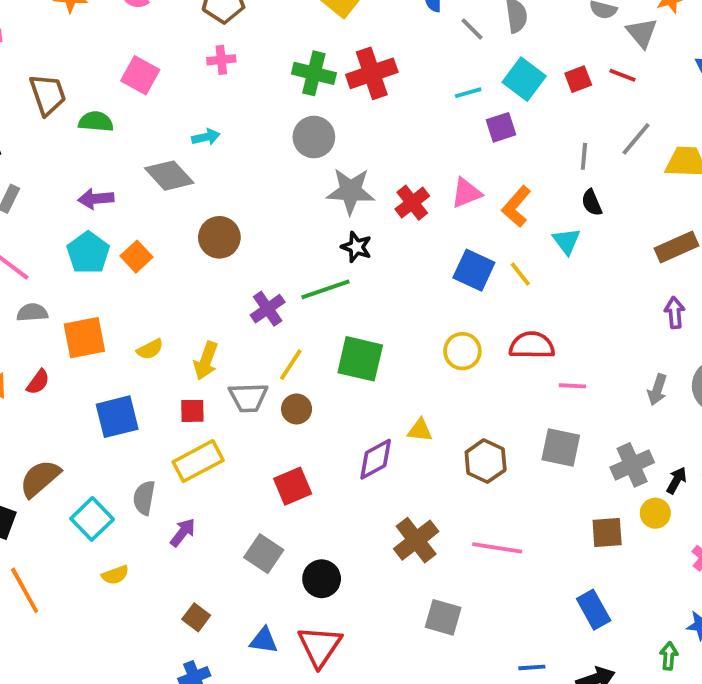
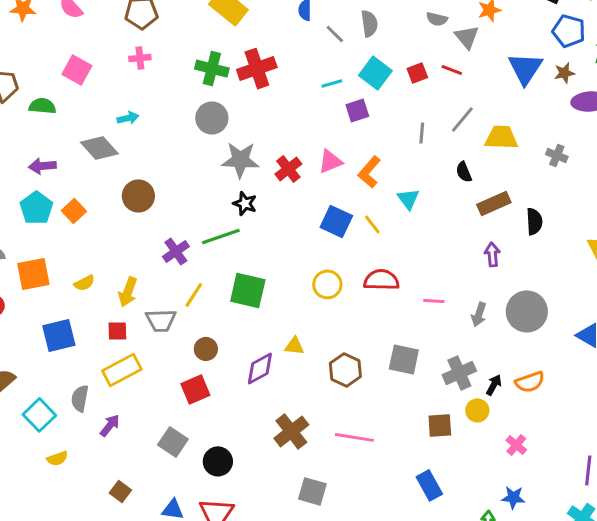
black semicircle: (592, 203) -> (464, 172), moved
pink line: (572, 386) -> (434, 301), moved
brown circle: (297, 409) -> (206, 349), moved

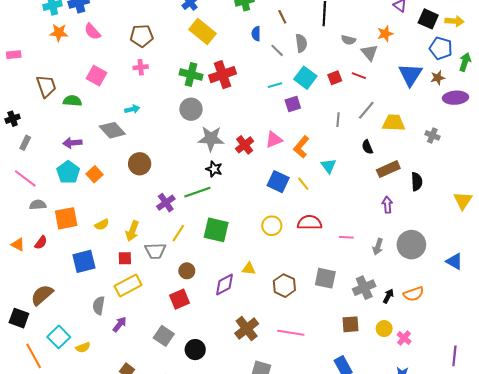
yellow circle: (477, 410) -> (384, 329), moved
cyan square: (39, 415) -> (59, 337), moved

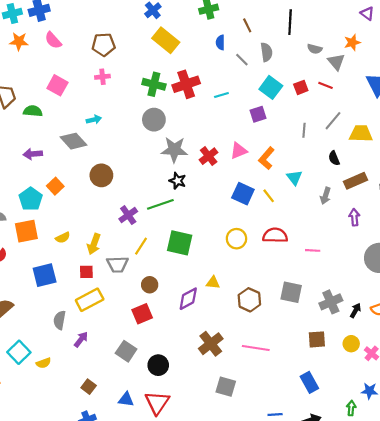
cyan line: (275, 85) -> (221, 95), moved
cyan pentagon: (68, 172) -> (31, 199), moved
gray arrow: (378, 247) -> (325, 196), moved

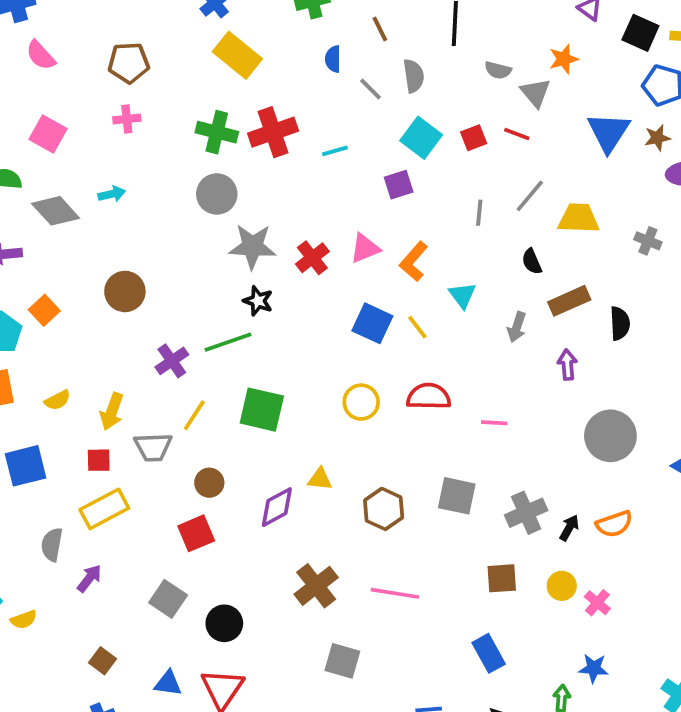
gray diamond: (74, 141) -> (56, 211), moved

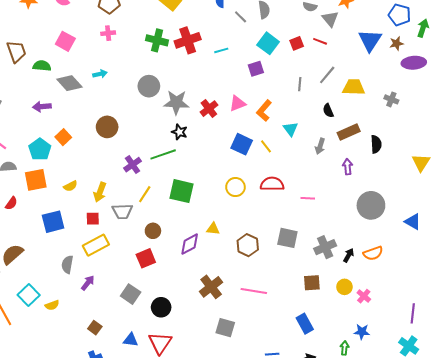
gray circle: (217, 194) -> (149, 86), moved

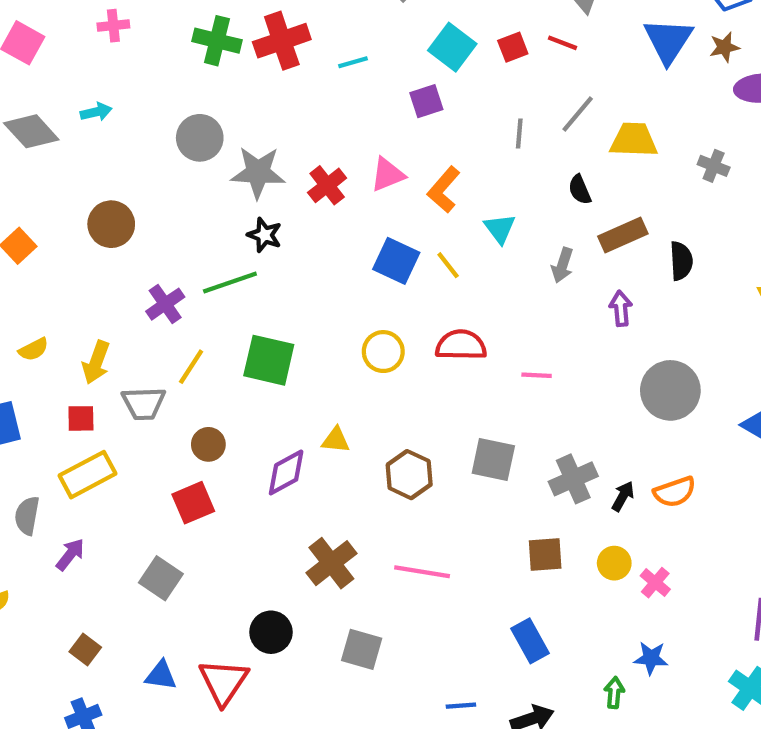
black circle: (161, 307) -> (271, 632), moved

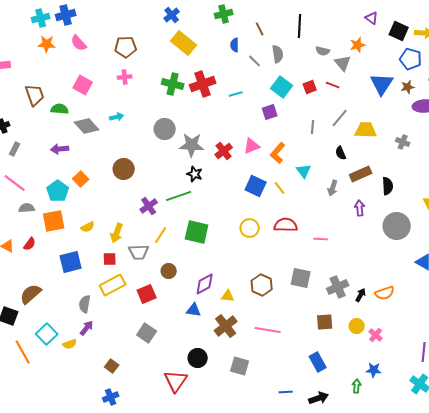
gray circle: (670, 390) -> (397, 226), moved
yellow triangle: (336, 440) -> (228, 296), moved
red square: (193, 503) -> (147, 294), moved
purple arrow: (70, 554) -> (87, 328), moved
blue triangle: (161, 675) -> (194, 310), moved

